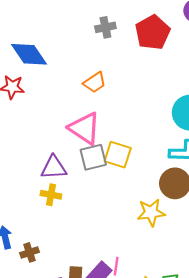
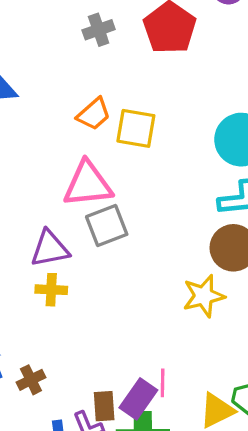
pink triangle: (85, 128) -> (88, 184), turned -32
yellow square: (118, 155) -> (136, 128), moved

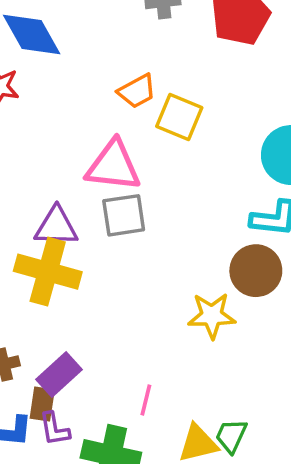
yellow cross: (51, 290) -> (48, 272), size x1.8
purple rectangle: (138, 399) -> (59, 375), moved
brown rectangle: (104, 406) -> (42, 404), moved

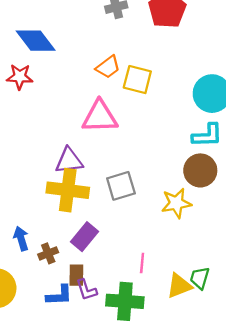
gray square: (124, 215) -> (121, 186), moved
purple rectangle: (59, 375) -> (84, 237), moved

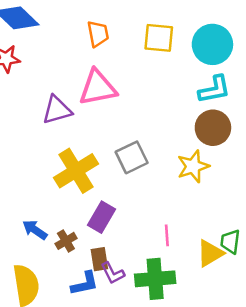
orange trapezoid: (108, 67) -> (98, 34), turned -55
yellow square: (137, 80) -> (159, 38), moved
purple triangle: (69, 161) -> (57, 110), moved
yellow cross: (68, 190) -> (76, 171), turned -30
blue arrow: (21, 239) -> (35, 230), turned -30

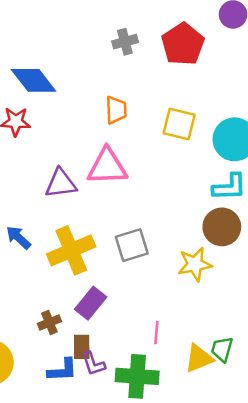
blue arrow: (35, 230) -> (18, 238), moved

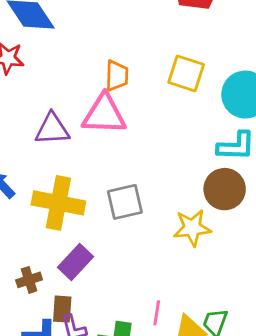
orange trapezoid: (116, 110) -> (117, 76), moved
yellow cross: (71, 250) -> (58, 203), turned 30
pink line: (156, 333) -> (157, 313), moved

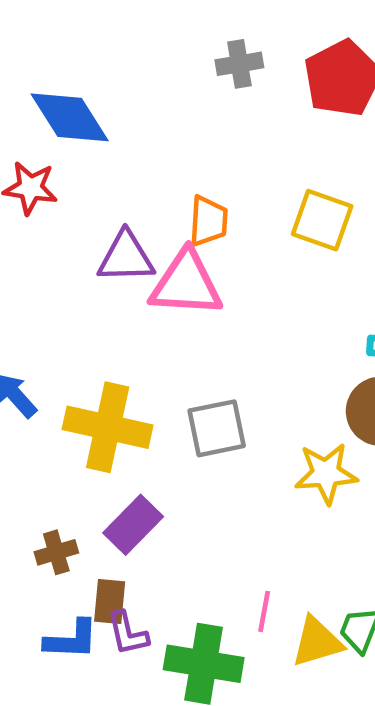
purple triangle: (52, 129) -> (126, 257), moved

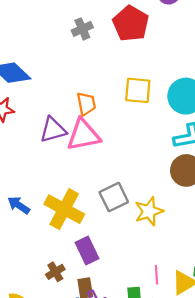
yellow cross: (108, 427) -> (64, 209), turned 30
yellow star: (326, 473) -> (149, 211), moved
purple rectangle: (133, 525) -> (87, 250), turned -56

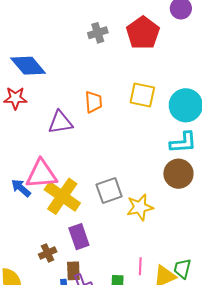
pink triangle: (83, 135) -> (41, 174), moved

